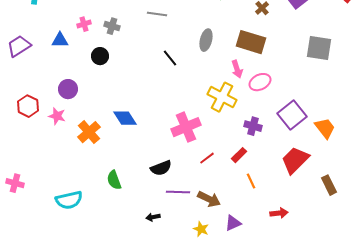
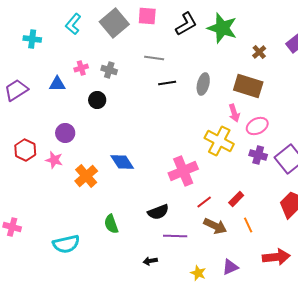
black line: (170, 58) -> (167, 83), moved, turned -60
purple cross: (253, 126) -> (258, 155), moved
brown arrow: (209, 199) -> (215, 226), moved
red arrow: (279, 213) -> (276, 257), size x1.5

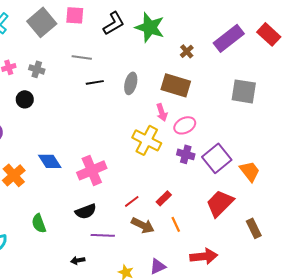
pink cross: (183, 171) -> (92, 170), moved

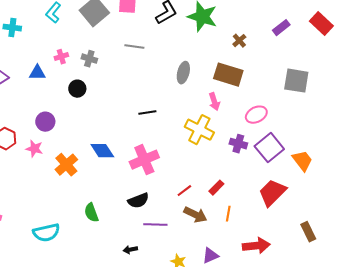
purple rectangle: (229, 38) -> (281, 28), size x0.6
black line: (95, 82) -> (147, 113), moved
pink ellipse: (185, 125) -> (256, 115), moved
orange line: (176, 224) -> (228, 214), turned 35
brown rectangle: (254, 228) -> (308, 232), moved

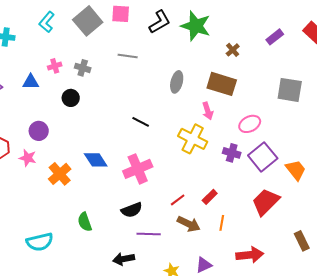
black line: (147, 113) -> (141, 122), turned 36
black arrow: (130, 250) -> (124, 259), size x1.5

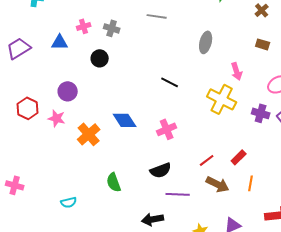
brown rectangle: (222, 84) -> (263, 44), moved, size x0.5
pink cross: (138, 169) -> (167, 129), size x0.7
cyan semicircle: (40, 242) -> (69, 202), size x0.6

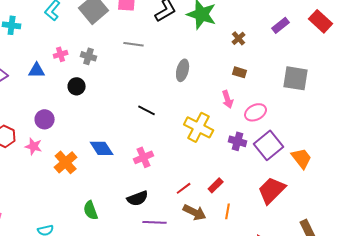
pink arrow: (237, 71) -> (228, 99), moved

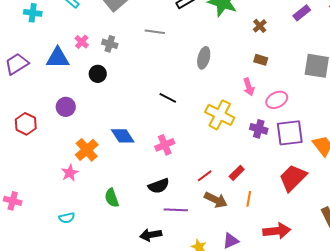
pink cross: (61, 54) -> (82, 42), turned -32
blue triangle: (37, 70) -> (58, 58), size x1.4
purple square: (269, 145) -> (290, 133), turned 32
pink star: (34, 146) -> (70, 173), moved, turned 30

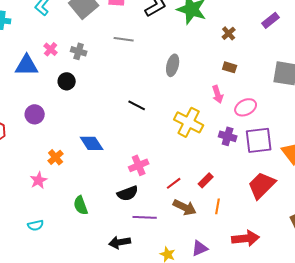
pink cross: (165, 145) -> (139, 165), moved
orange cross: (87, 150) -> (56, 157), size x0.7

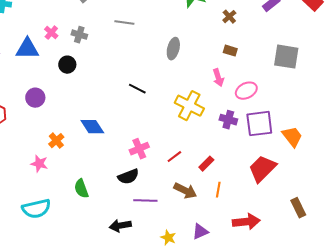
pink star: (39, 180) -> (39, 164), turned -30
red line: (174, 183) -> (174, 157), moved
cyan semicircle: (36, 225) -> (36, 209), size x1.8

